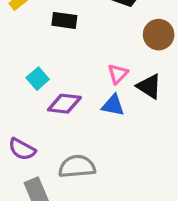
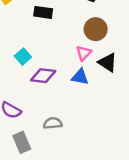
brown circle: (159, 35) -> (96, 29), moved
gray semicircle: (77, 166) -> (53, 123), size x0.7

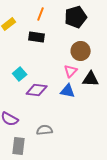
black triangle: (108, 62) -> (91, 79), turned -30
gray rectangle: (22, 142) -> (19, 146), turned 30

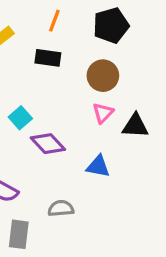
brown circle: (81, 51) -> (103, 76), moved
purple diamond: (37, 90) -> (48, 144), turned 40
blue triangle: (68, 91) -> (98, 166), moved

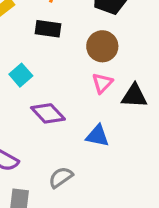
cyan square: (20, 118) -> (21, 75), moved
gray semicircle: (61, 208) -> (61, 177), turned -30

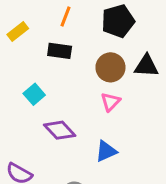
black triangle: (134, 96) -> (146, 66), moved
blue triangle: (98, 136) -> (106, 151), turned -35

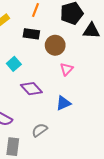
black triangle: (146, 66) -> (91, 31), moved
brown circle: (110, 67) -> (55, 45), moved

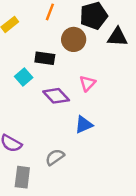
black rectangle: (31, 34) -> (45, 58), moved
brown circle: (55, 45) -> (74, 39), moved
purple diamond: (31, 89) -> (56, 96), moved

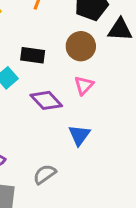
brown circle: (74, 39) -> (81, 46), moved
blue triangle: (84, 125) -> (79, 135), turned -30

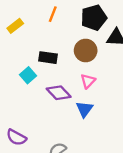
blue triangle: (79, 135) -> (84, 109), moved

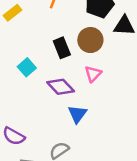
black rectangle: (48, 58) -> (62, 48), moved, turned 60
blue triangle: (84, 109) -> (77, 114), moved

